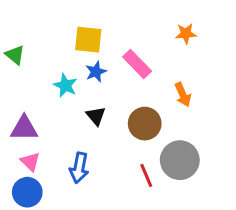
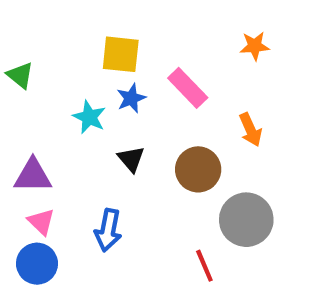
red line: (146, 175) -> (204, 266), moved

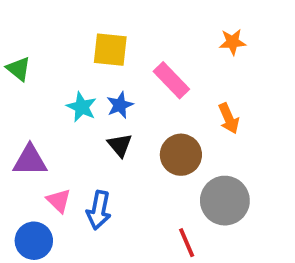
blue star: (131, 98) -> (120, 105), moved
pink triangle: (41, 222) -> (59, 201), moved

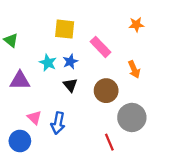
purple triangle: (30, 160) -> (20, 81), moved

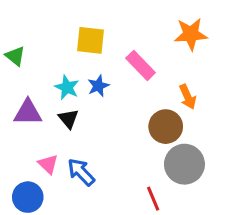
orange star: (136, 25) -> (191, 34), size x1.5
black triangle: (70, 85) -> (68, 119), moved
brown circle: (106, 91) -> (166, 127), moved
blue arrow: (58, 123) -> (81, 172), turned 125

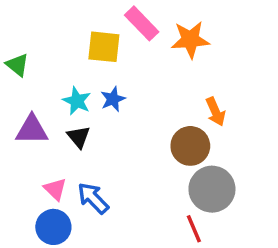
orange star: (191, 34) -> (190, 40), moved
pink rectangle: (141, 65) -> (142, 23), moved
blue circle: (28, 197) -> (53, 227), moved
red line: (153, 199) -> (194, 229), moved

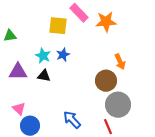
green triangle: (17, 65) -> (10, 36), turned -48
black triangle: (79, 137) -> (44, 76), turned -40
pink triangle: (55, 189) -> (19, 109), moved
blue arrow: (93, 198) -> (72, 120), moved

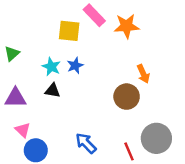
green triangle: (10, 36) -> (12, 54), moved, turned -32
purple triangle: (18, 72) -> (15, 98), moved
gray circle: (118, 105) -> (156, 138), moved

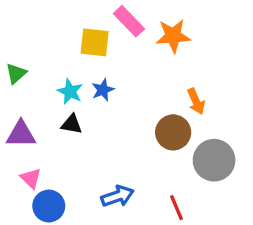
gray circle: (156, 138) -> (214, 160), moved
blue arrow: (86, 143) -> (118, 196), turned 115

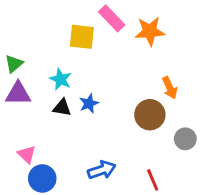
blue star: (103, 90) -> (89, 103), moved
purple triangle: (21, 134) -> (18, 93), moved
gray circle: (214, 160) -> (185, 139), size x0.6

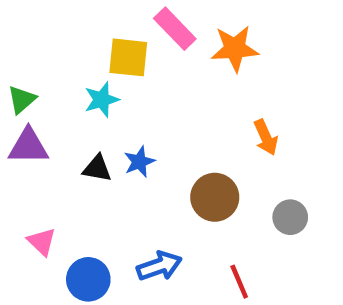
cyan star: (61, 79) -> (102, 100), moved, turned 30
brown circle: (150, 115) -> (215, 197), moved
blue circle: (42, 178) -> (88, 279), moved

